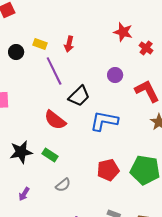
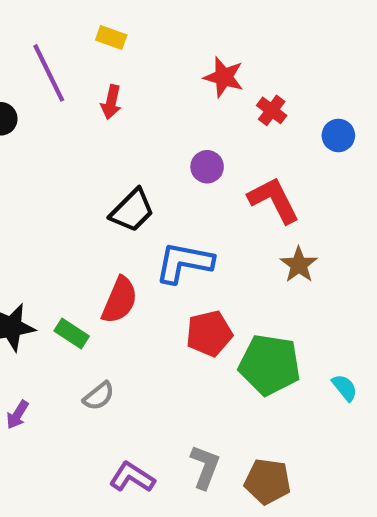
yellow rectangle: (40, 44) -> (111, 38), moved
purple line: (54, 71) -> (49, 73), moved
red semicircle: (55, 120) -> (120, 300), moved, turned -105
red pentagon: (108, 170) -> (209, 333), moved

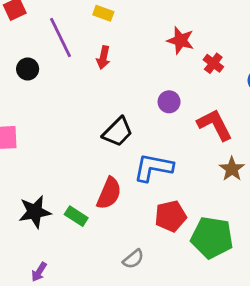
gray semicircle: (99, 396) -> (133, 259), moved

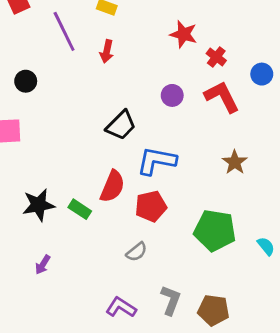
black circle: (28, 69) -> (26, 81), moved
red L-shape: (215, 125) -> (222, 97), moved
red pentagon: (170, 216) -> (151, 206), moved

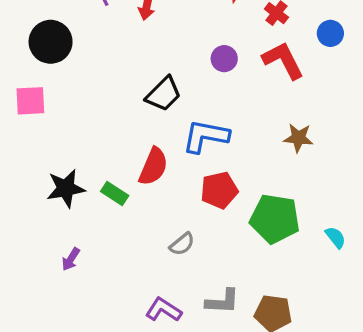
black circle: (26, 81) -> (51, 42), size x1.6
brown star: (235, 162) -> (298, 138), turned -30
red pentagon: (151, 206) -> (219, 190), moved
gray L-shape: (171, 300) -> (223, 301), turned 72

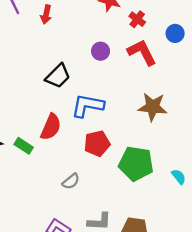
brown star: (298, 138) -> (153, 107), size x1.4

